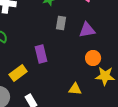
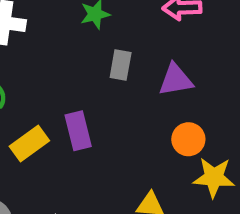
yellow rectangle: (18, 73) -> (29, 143), moved

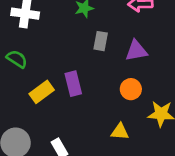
orange circle: (188, 139) -> (131, 89), moved

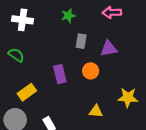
orange circle: (131, 89) -> (91, 71), moved
yellow rectangle: (42, 92) -> (27, 92), moved

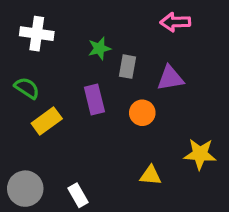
green star: (68, 16) -> (99, 48), moved
purple rectangle: (60, 74) -> (94, 100), moved
yellow rectangle: (27, 92) -> (47, 121), moved

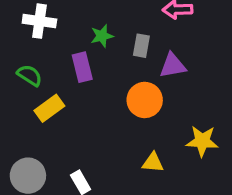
gray rectangle: (127, 67) -> (141, 46), moved
purple rectangle: (94, 100) -> (82, 67), moved
orange circle: (142, 113) -> (145, 100), size x1.4

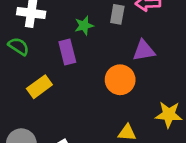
gray rectangle: (141, 46) -> (117, 14), moved
green semicircle: (30, 75) -> (19, 46), moved

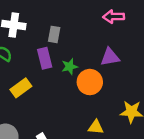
gray rectangle: (117, 14) -> (54, 34), moved
green star: (84, 26) -> (70, 67), moved

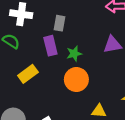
orange circle: (90, 82) -> (76, 80), moved

